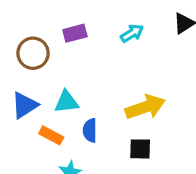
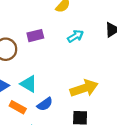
cyan triangle: (66, 102) -> (29, 84), turned 36
blue semicircle: (90, 130) -> (45, 104), turned -126

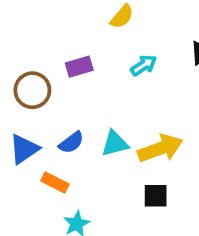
cyan triangle: (29, 84) -> (115, 144), moved, turned -42
blue semicircle: (45, 104) -> (71, 142), moved

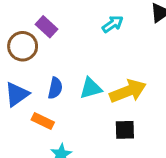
purple rectangle: (79, 67) -> (46, 27), moved, turned 60
blue semicircle: (71, 142) -> (55, 88), turned -40

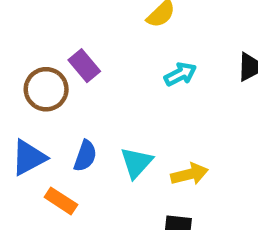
cyan triangle: (91, 88) -> (136, 163), turned -40
yellow arrow: (128, 91) -> (189, 174), size x0.7

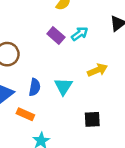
purple rectangle: (84, 66) -> (56, 35), moved
yellow arrow: (189, 174) -> (97, 70), moved

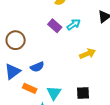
cyan triangle: (63, 86) -> (54, 93), moved
blue semicircle: (35, 87) -> (37, 67), turned 56

